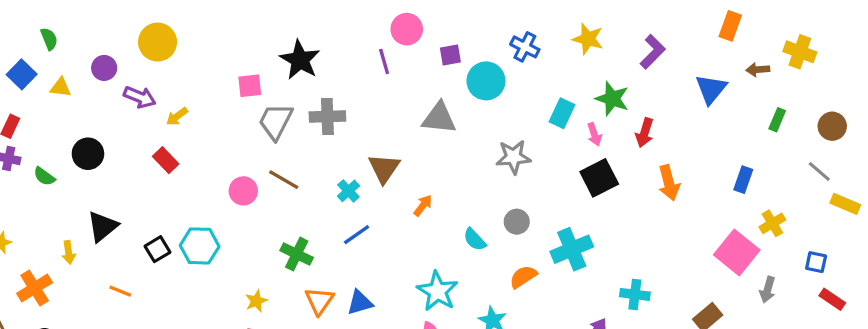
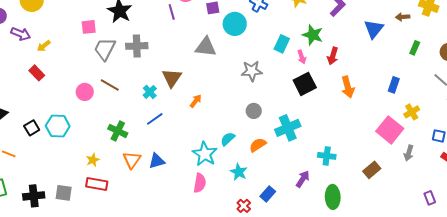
cyan semicircle: (475, 239) -> (228, 139), moved, turned 91

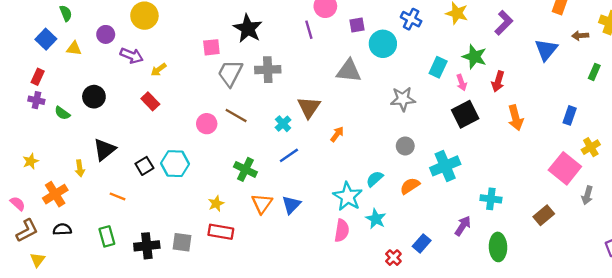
blue triangle: (157, 161) -> (291, 205), turned -30
cyan star: (239, 172) -> (376, 219), moved

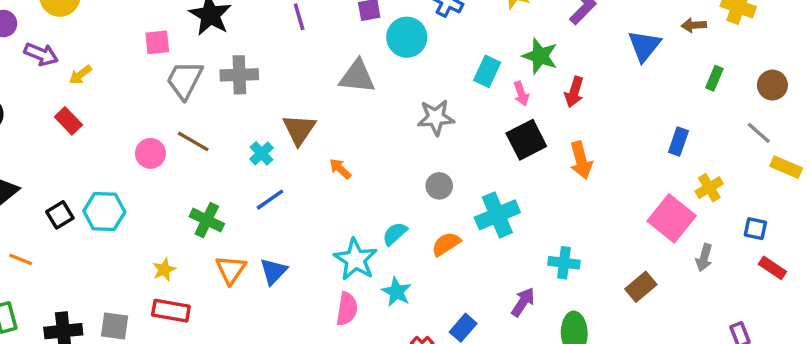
orange arrow: (516, 118) -> (581, 160), moved
orange arrow: (337, 134) -> (340, 169), turned -84

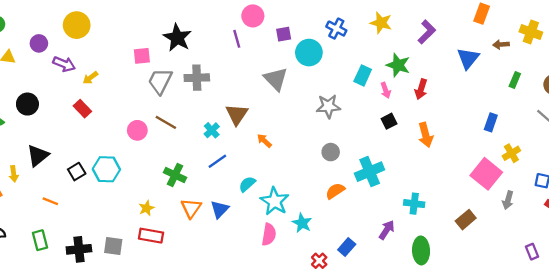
gray triangle: (357, 77) -> (276, 79), turned 40
black square: (526, 140) -> (389, 121), size x0.6
cyan semicircle: (395, 234) -> (247, 184), moved

